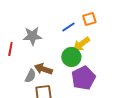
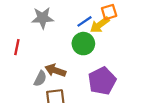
gray star: (32, 36) -> (43, 18), moved
yellow arrow: (81, 44) -> (100, 25), moved
green circle: (71, 57) -> (83, 44), moved

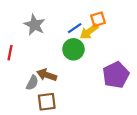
gray star: (43, 18) -> (34, 25), turned 30
purple pentagon: (102, 81) -> (116, 75), moved

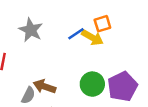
yellow arrow: (89, 32) -> (92, 38), turned -114
green circle: (73, 49) -> (92, 84), moved

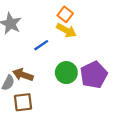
orange square: (102, 24) -> (65, 14), moved, turned -35
blue line: (76, 34) -> (41, 45), moved

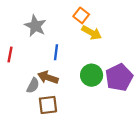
orange square: (65, 14) -> (81, 15), moved
blue line: (41, 45) -> (56, 52), moved, turned -49

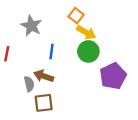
green circle: (92, 75) -> (88, 51), moved
gray semicircle: (33, 85) -> (29, 84), turned -40

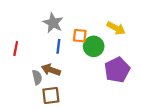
orange square: (76, 16) -> (80, 36), moved, turned -32
gray star: (31, 26) -> (53, 23), moved
yellow arrow: (86, 32) -> (116, 28), moved

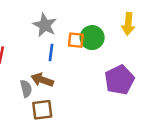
yellow arrow: (116, 28) -> (128, 24), moved, turned 66
green circle: (94, 46) -> (92, 38), moved

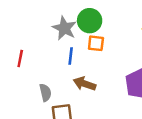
green circle: (92, 38) -> (90, 21), moved
brown arrow: (42, 80) -> (85, 84), moved

